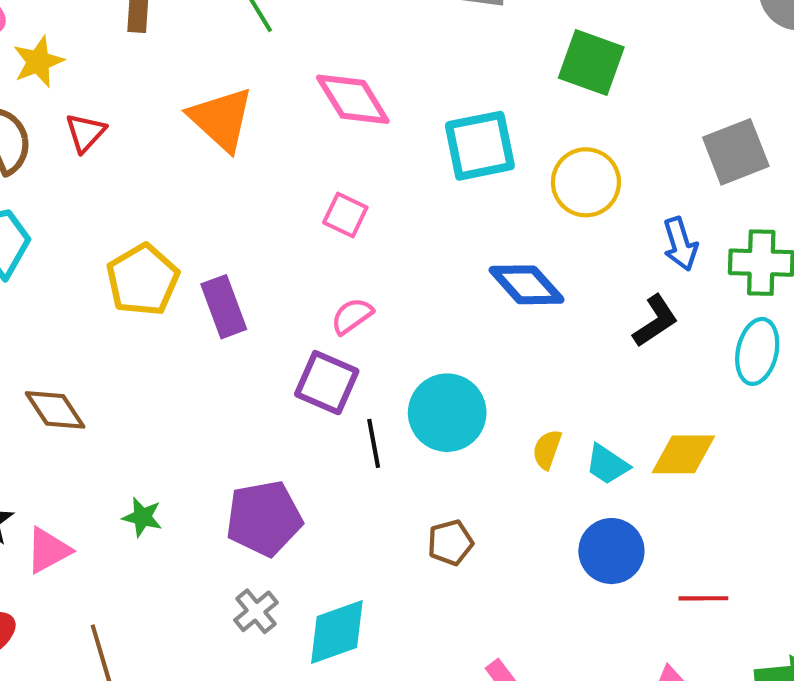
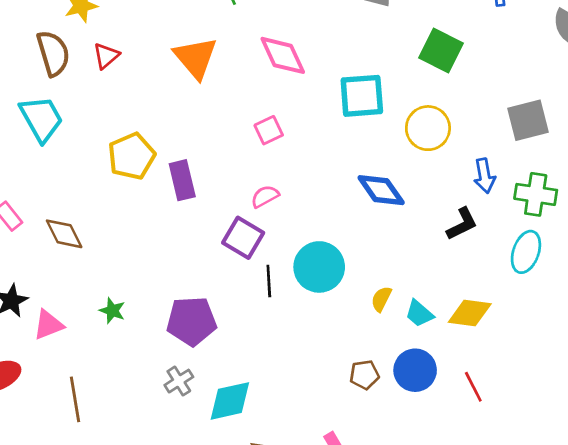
pink square: (345, 215) -> (269, 130), turned 32
brown pentagon: (450, 543) -> (364, 375), moved
red line: (703, 598) -> (473, 387), moved, turned 56

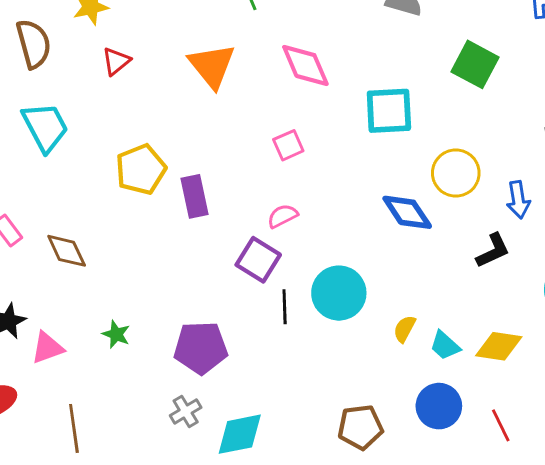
brown semicircle: (53, 53) -> (34, 44), moved
yellow circle: (428, 128) -> (456, 173), moved
brown pentagon: (364, 375) -> (360, 427), moved, size x1.4

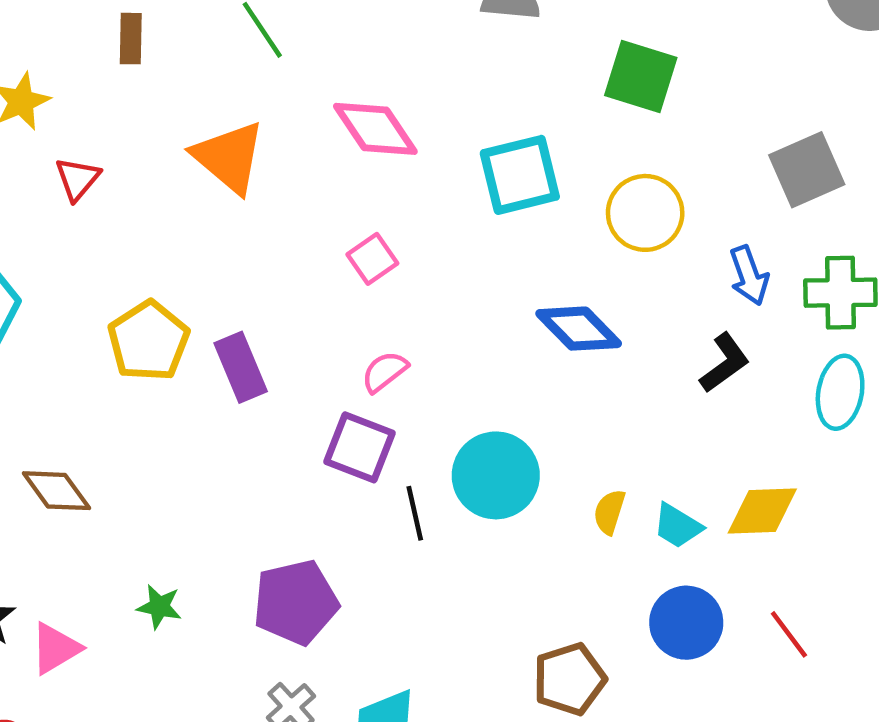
yellow circle: (456, 173) -> (645, 213), moved

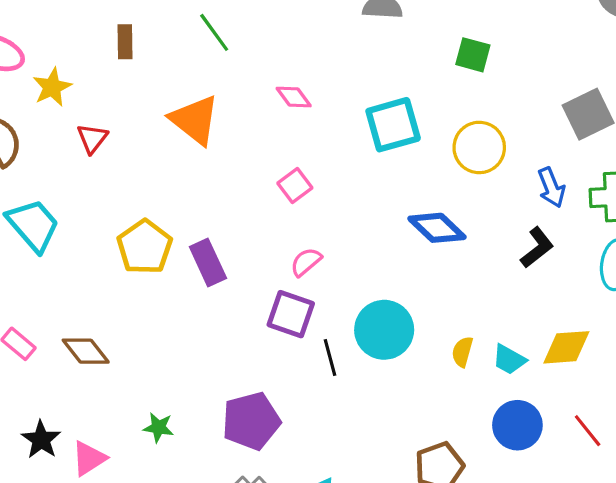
green square: (641, 77) -> (473, 55), size x0.7
pink diamond: (375, 129) -> (294, 97), size x0.6

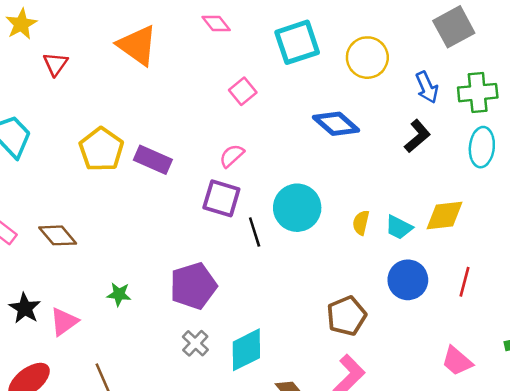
pink square: (295, 186) -> (243, 91), moved
purple rectangle: (208, 263) -> (153, 160), turned -39
red line: (588, 431) -> (465, 282), turned 56

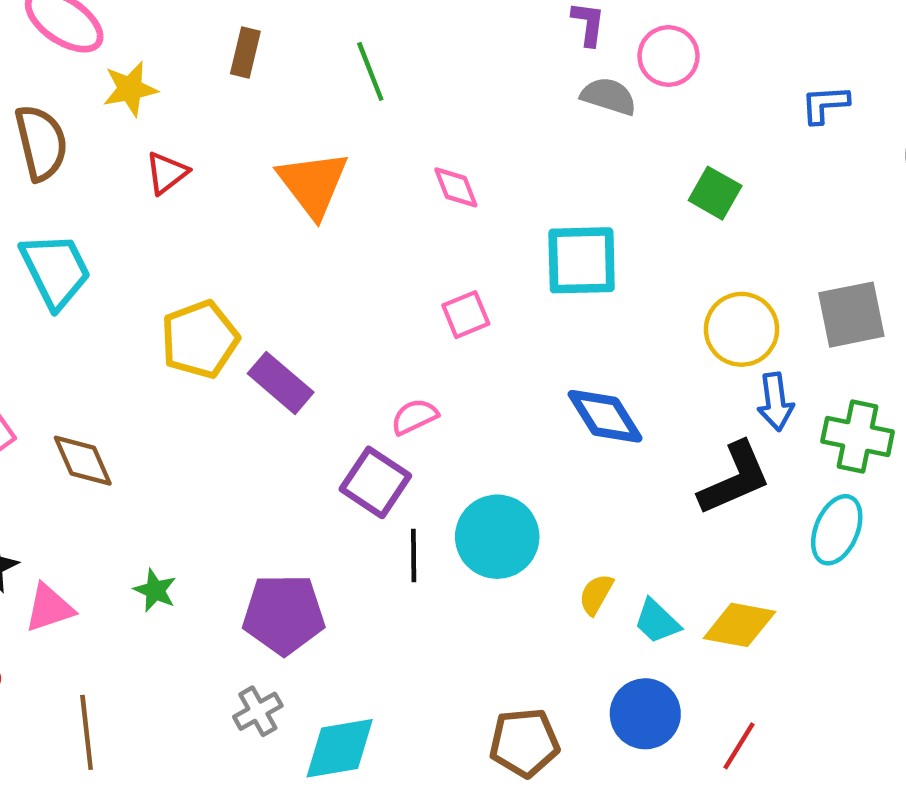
yellow circle: (367, 58) -> (742, 329), moved
black L-shape: (417, 136) -> (735, 478), size x1.4

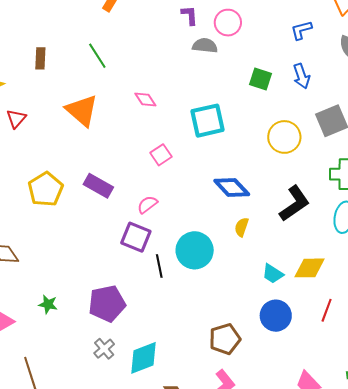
purple rectangle: (281, 383) -> (98, 186), moved
blue arrow: (775, 402) -> (301, 76), moved
yellow semicircle: (596, 594) -> (242, 227), moved
red line: (739, 746) -> (327, 310), moved

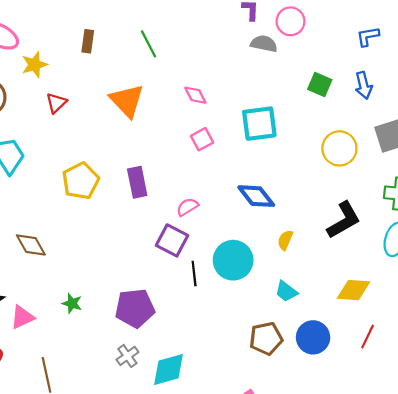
pink square: (161, 155) -> (202, 139), moved
purple rectangle: (98, 186) -> (137, 182), turned 44
blue diamond: (232, 188) -> (256, 196), moved
cyan trapezoid: (273, 274) -> (286, 291), moved
brown pentagon: (225, 339) -> (266, 339), moved

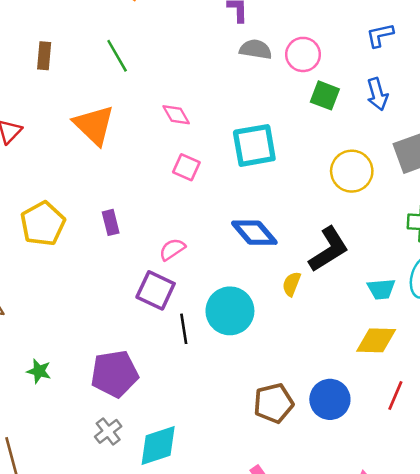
pink circle: (291, 21) -> (303, 54), moved
pink square: (202, 139) -> (186, 167), turned -35
purple rectangle: (137, 182) -> (111, 222), size x0.7
black L-shape: (344, 220) -> (329, 249), moved
cyan trapezoid: (286, 291) -> (381, 289), moved, turned -40

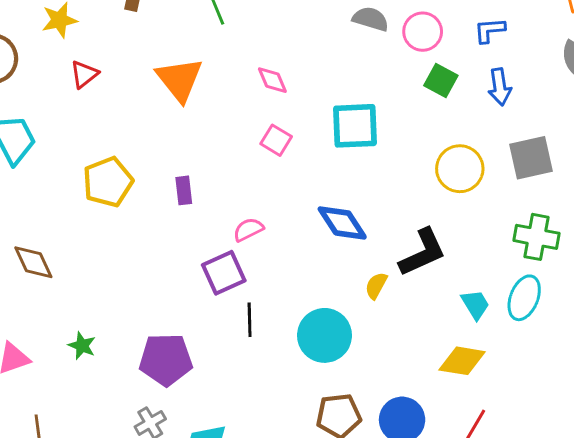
blue L-shape: (380, 35) -> (490, 30), moved
cyan trapezoid: (381, 289) -> (475, 304), turned -124
purple square: (156, 290) -> (224, 273), turned 33
cyan circle: (230, 311) -> (325, 335), moved

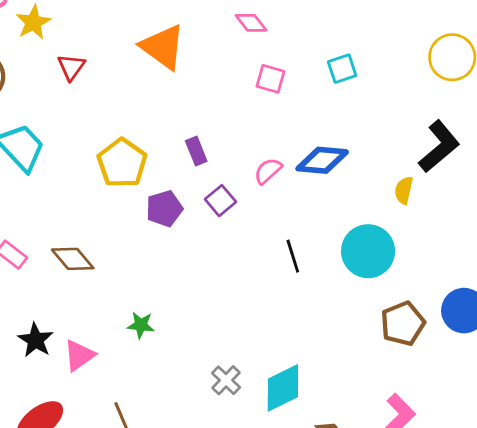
cyan square: (355, 126) -> (342, 69), moved, size x0.6
blue diamond: (342, 223) -> (322, 160), moved, turned -36
purple square: (224, 273) -> (220, 201), moved, size x0.7
purple pentagon: (166, 360) -> (164, 209), moved, size x0.7

